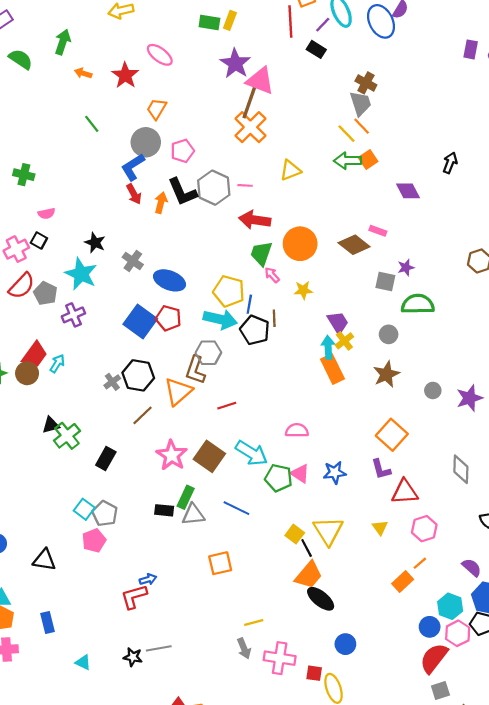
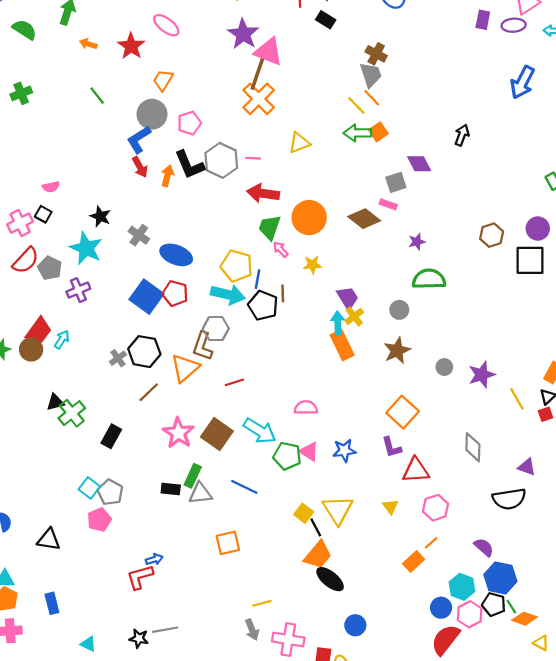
green cross: (24, 175) -> (21, 93), moved, turned -36
gray square: (385, 281) -> (396, 182), moved, turned -30

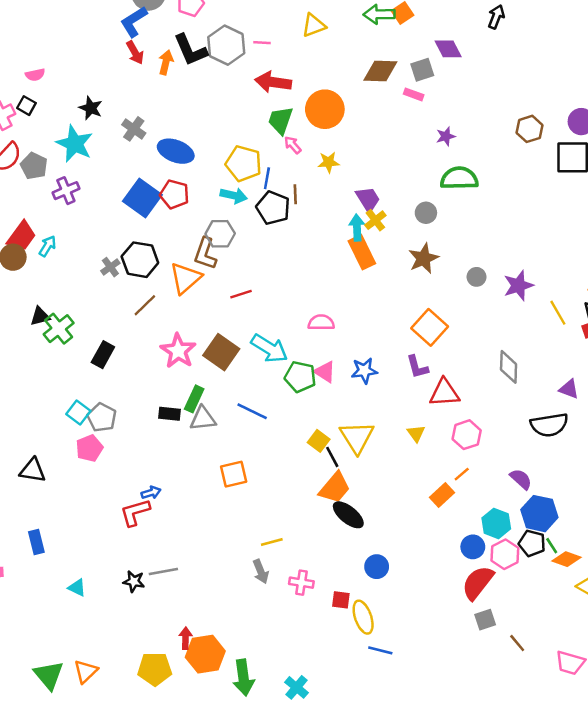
brown diamond: (364, 219) -> (380, 71), moved, turned -36
cyan arrow: (228, 294) -> (234, 196), size x0.7
pink cross: (288, 640) -> (301, 583), size x0.7

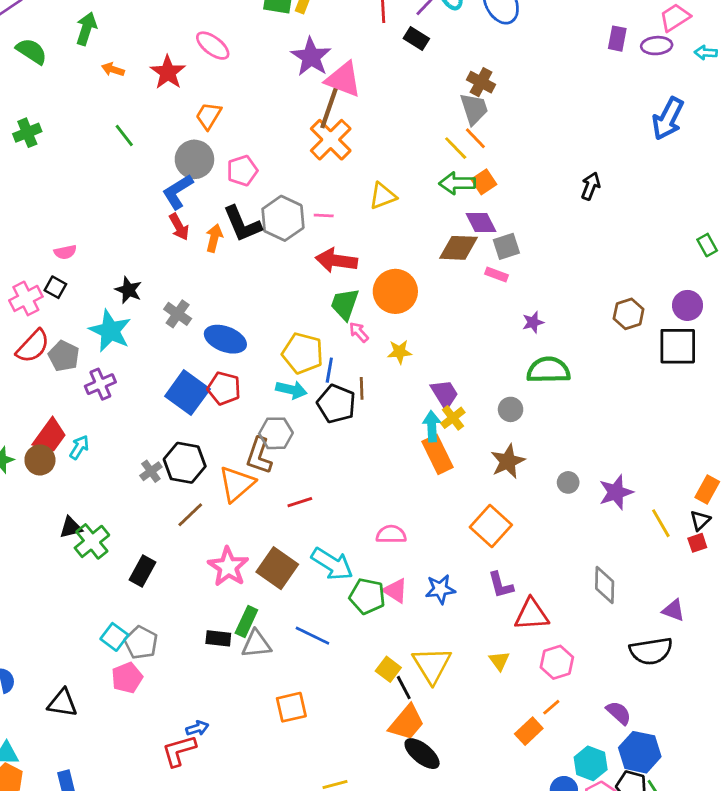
purple diamond: (448, 49) -> (481, 223), moved
orange square: (430, 327) -> (491, 526), moved

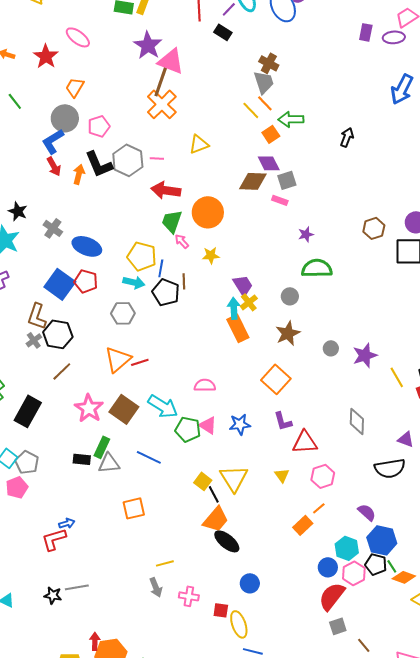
green arrow: (457, 183) -> (291, 119), moved
brown L-shape: (259, 456) -> (37, 316), moved
orange triangle: (237, 484) -> (118, 359), moved
black rectangle: (142, 571) -> (28, 411), size x1.4

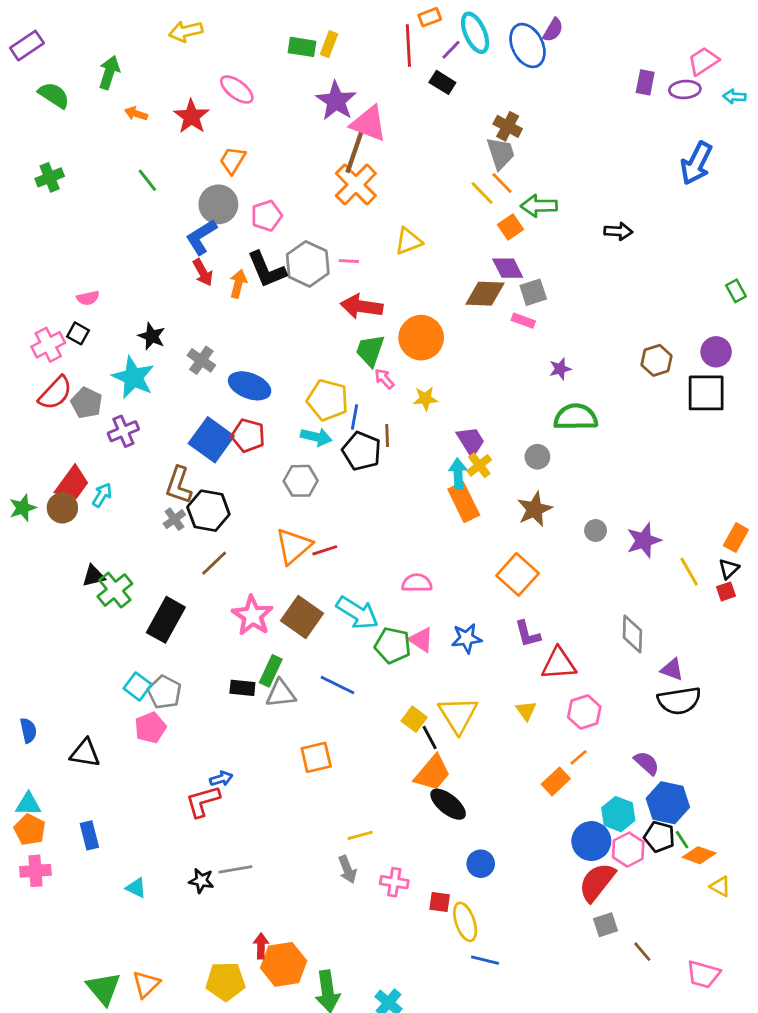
black arrow: (347, 137) -> (618, 231), turned 72
purple triangle: (406, 439) -> (672, 669), moved
blue circle: (328, 567) -> (591, 841), size x1.4

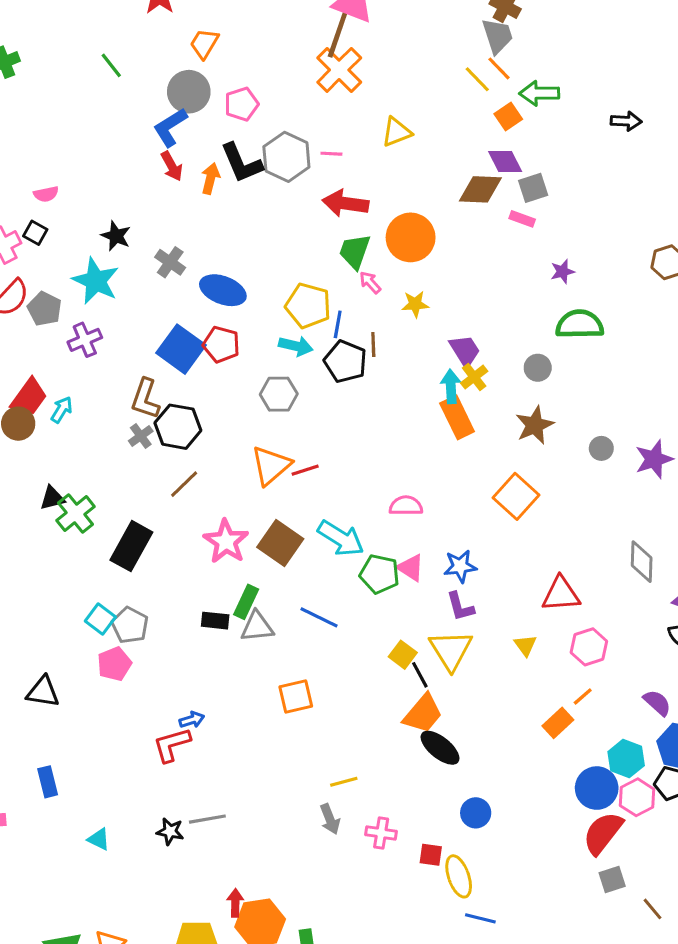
purple L-shape: (527, 634) -> (460, 607), moved

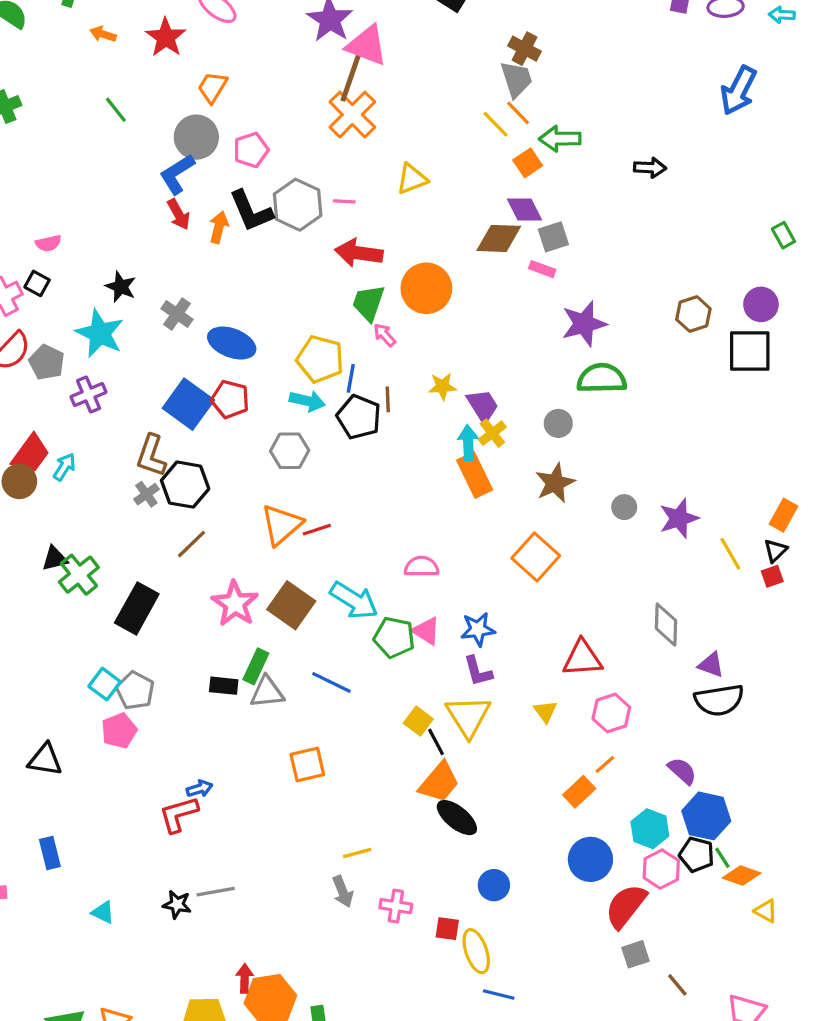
purple star: (563, 272) -> (584, 324), size x1.8
yellow star: (415, 304) -> (442, 386), moved
blue circle: (597, 788) -> (590, 859), moved

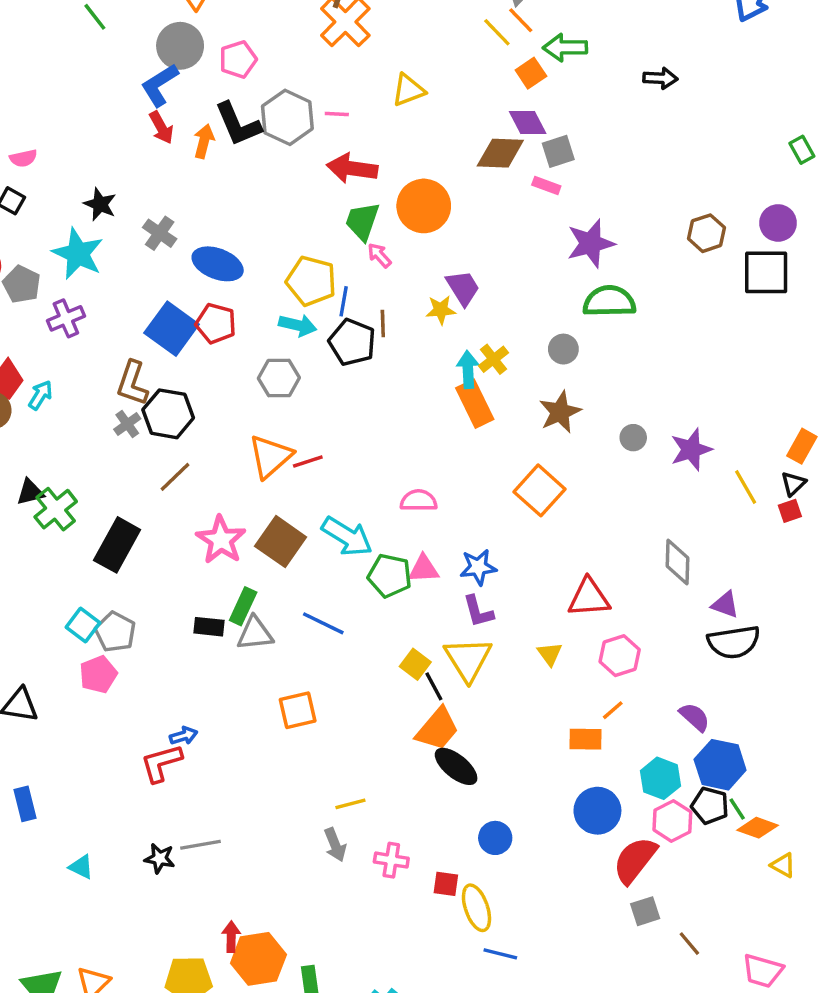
purple trapezoid: (483, 406) -> (463, 288), moved
pink triangle: (426, 631) -> (424, 569), turned -36
orange rectangle: (579, 792) -> (586, 739), turned 44

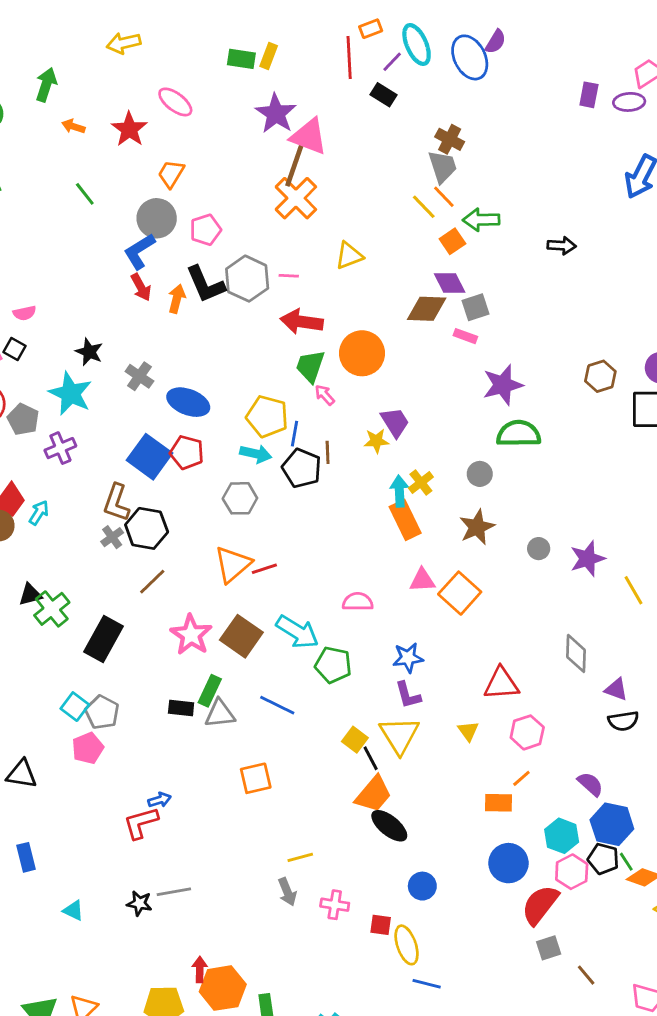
pink triangle: (424, 569) -> (422, 580), moved
black semicircle: (734, 642) -> (623, 721), size x0.7

